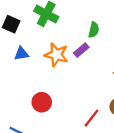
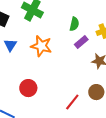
purple rectangle: (81, 50) -> (81, 42), moved
blue triangle: (21, 54) -> (10, 45), turned -48

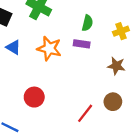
purple rectangle: (81, 42) -> (82, 44), moved, turned 48
blue triangle: (10, 45) -> (13, 47), turned -32

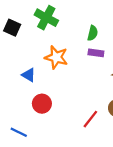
purple rectangle: (82, 44) -> (96, 53), moved
blue triangle: (13, 47) -> (29, 75), moved

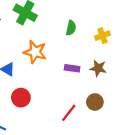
purple rectangle: (96, 53) -> (72, 68), moved

